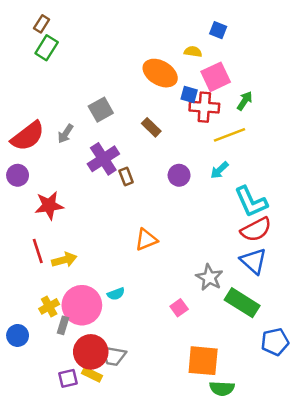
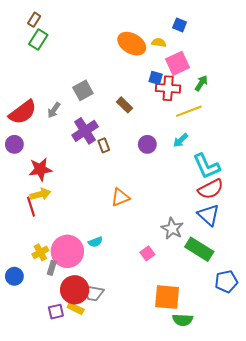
orange ellipse: (160, 73) -> (132, 44), moved
yellow arrow: (64, 260) -> (40, 194), moved

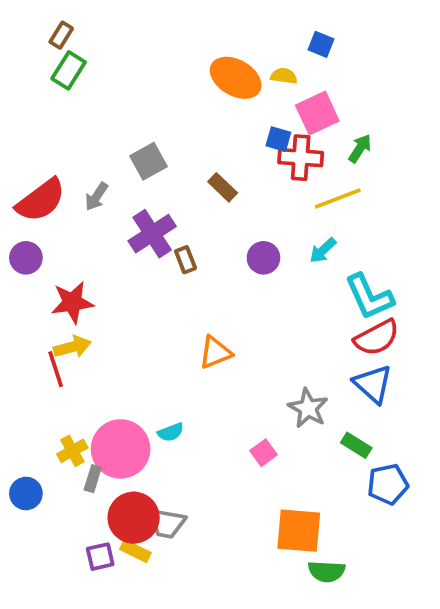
green rectangle: (199, 249) -> (356, 445), size x0.6
blue pentagon: (226, 281) -> (388, 484), moved

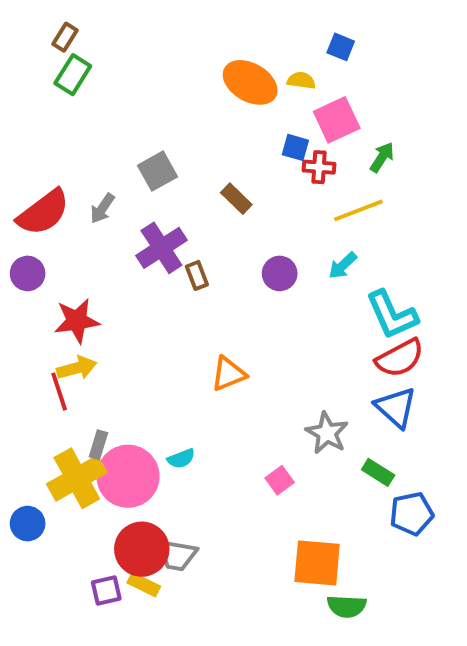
red cross: (301, 158) -> (319, 167), size x0.7
yellow cross: (72, 451) -> (77, 478), size x1.8
gray rectangle: (93, 479) -> (98, 445), moved

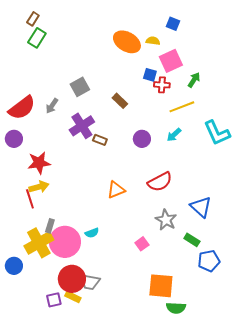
brown rectangle: (197, 275) -> (100, 140), turned -48
cyan L-shape: (392, 315) -> (217, 133), moved
red semicircle: (400, 358) -> (160, 182), moved

